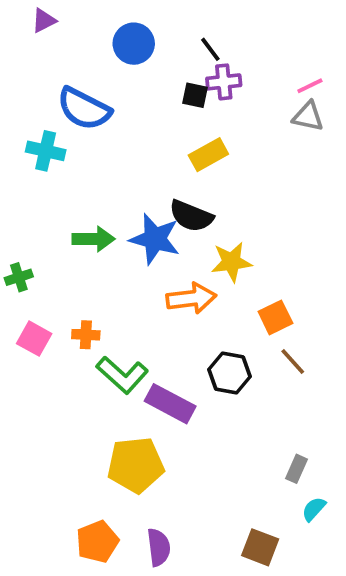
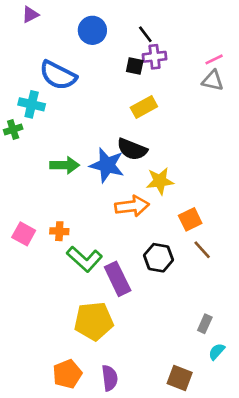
green cross: (19, 277) -> (13, 129), moved
purple rectangle: (170, 404) -> (118, 279), turned 36

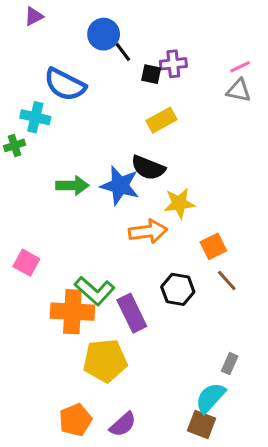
black line: (145, 34) -> (123, 52), moved
orange cross: (59, 231) -> (72, 312), moved, size x2.0
cyan semicircle: (217, 352) -> (210, 398), moved, size x1.6
purple semicircle: (110, 378) -> (123, 424), turned 55

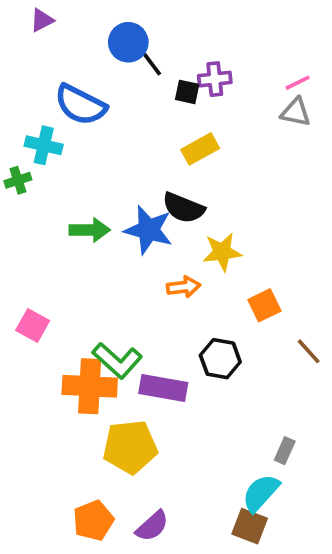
orange arrow: (148, 231) -> (183, 287), size x0.7
brown line: (227, 280) -> (309, 351), moved
purple rectangle: (132, 313) -> (163, 388), turned -54

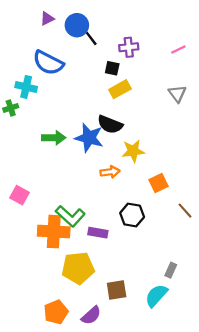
purple triangle: (42, 20) -> (47, 19), moved
black square: (187, 92) -> (112, 68), moved
gray triangle: (296, 112) -> (177, 94), moved, turned 42
purple rectangle: (163, 388) -> (98, 233), size x0.7
brown square: (250, 526) -> (117, 290), moved, turned -30

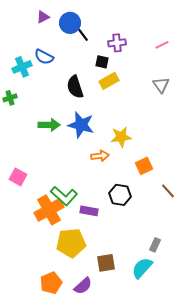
blue semicircle: (48, 63) -> (44, 57), size x0.7
cyan cross: (26, 87) -> (22, 67), moved, turned -36
black semicircle: (110, 124) -> (75, 87), moved, turned 50
orange cross: (54, 232) -> (49, 210), turned -32

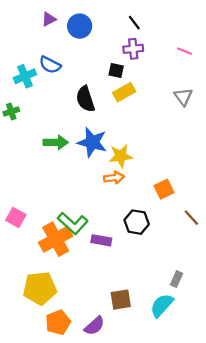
black line: (83, 35) -> (134, 23), moved
pink line: (162, 45) -> (185, 51), turned 48
yellow star: (121, 137) -> (121, 156), moved
pink square: (18, 177) -> (16, 218), moved
yellow pentagon: (71, 243) -> (40, 288), moved

